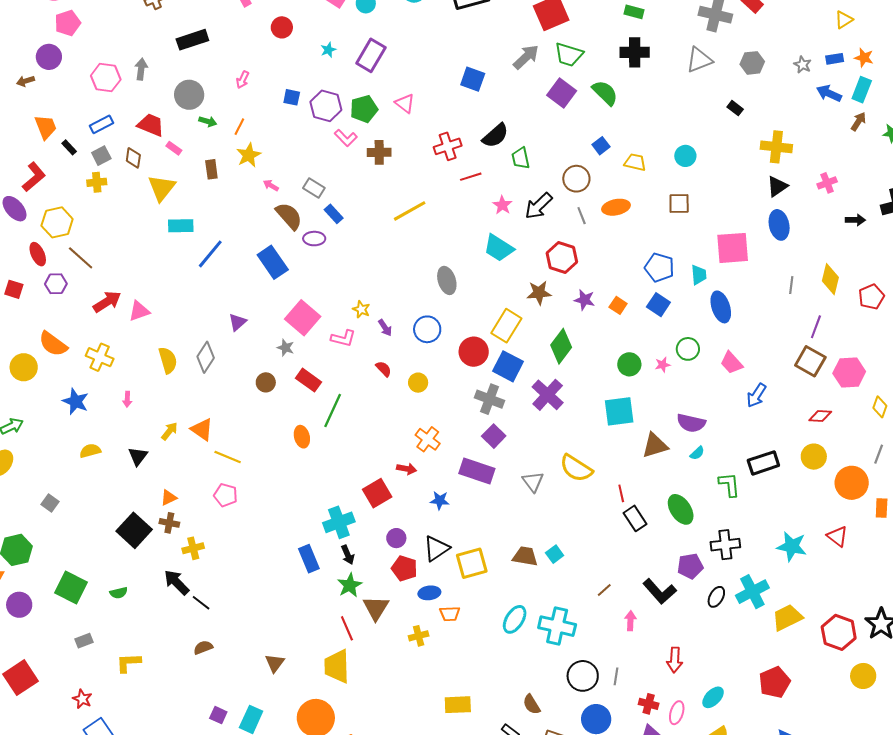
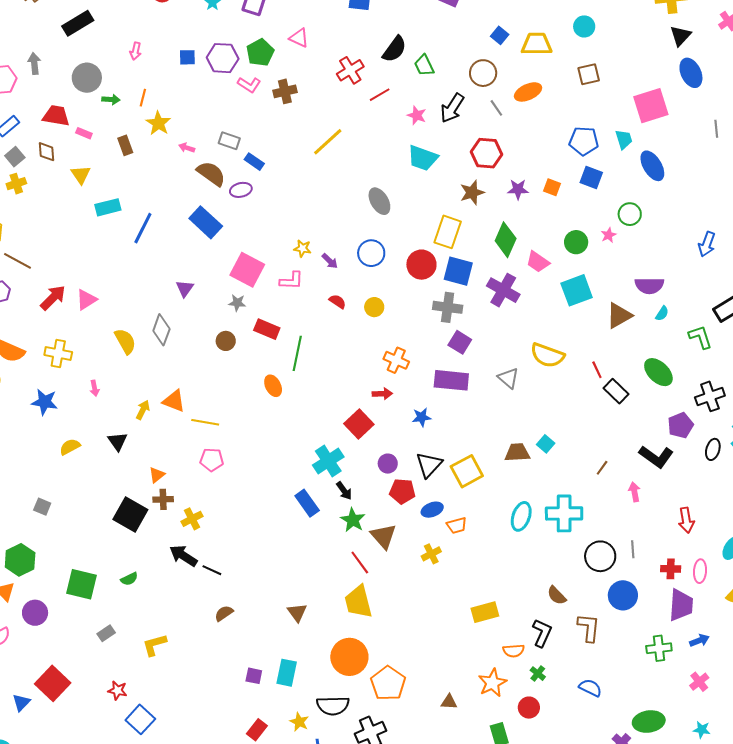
yellow trapezoid: (635, 162) -> (537, 44), size x1.4
yellow triangle: (162, 188) -> (81, 175), size x0.7
pink trapezoid: (731, 363) -> (538, 262), moved

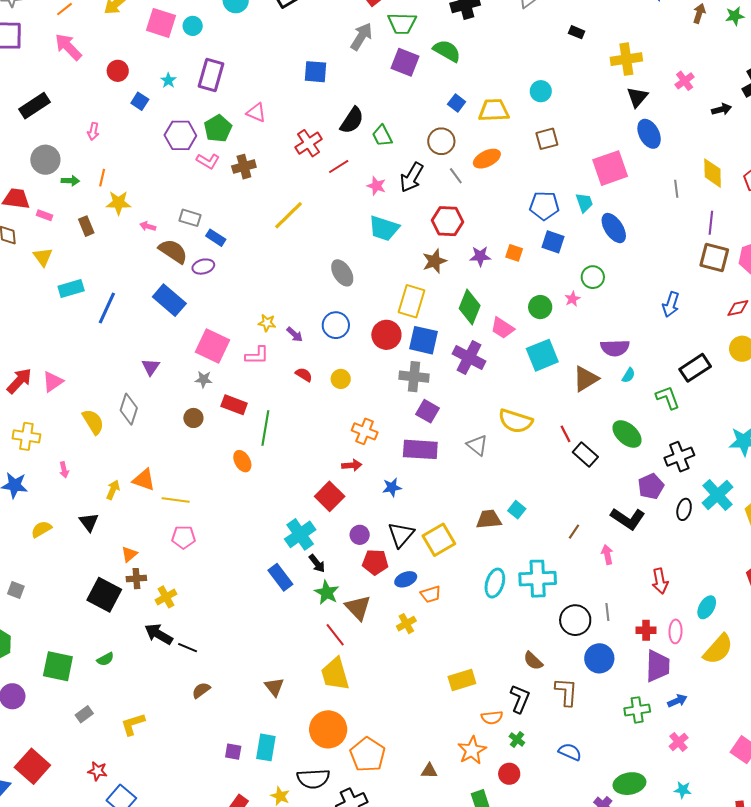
blue square: (187, 57) -> (140, 101), moved, turned 36
yellow star: (158, 123) -> (119, 203), turned -30

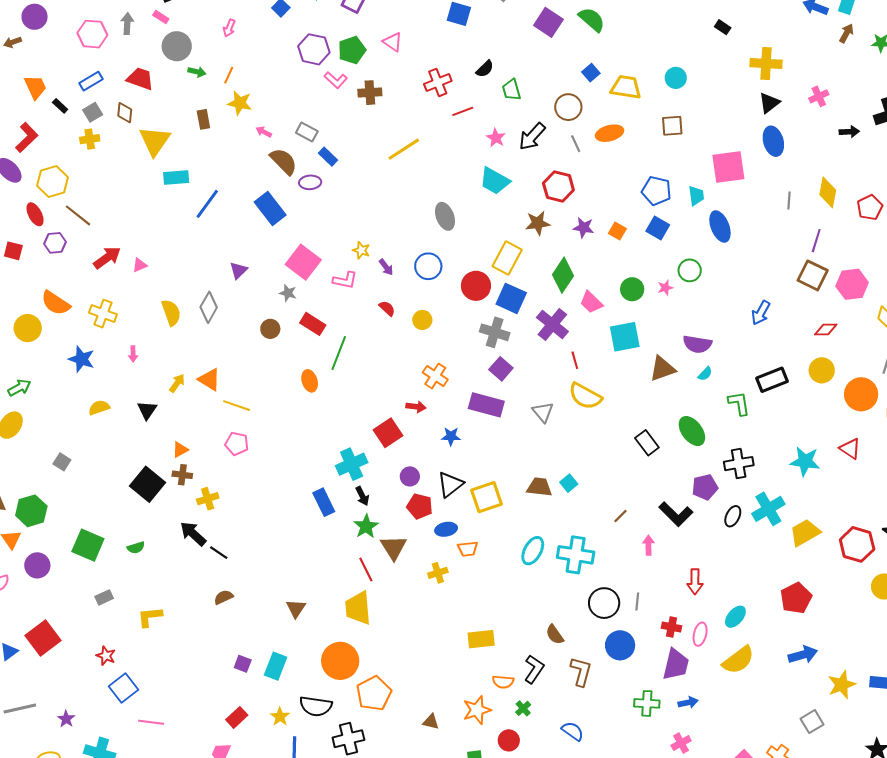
black semicircle: (352, 120) -> (485, 69), size x0.7
pink rectangle: (45, 215) -> (161, 17), moved
yellow triangle: (43, 257) -> (155, 141), size x1.6
pink triangle: (53, 382) -> (140, 265), size x0.7
red line: (565, 434) -> (575, 360), moved

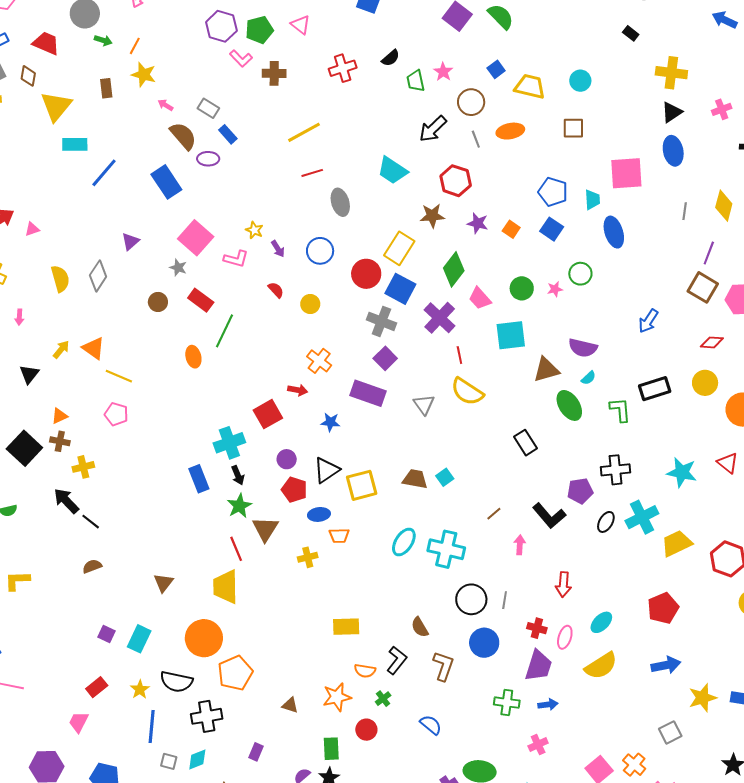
red line: (463, 111) -> (312, 173), moved
pink star: (496, 138) -> (443, 72), moved
green ellipse: (692, 431) -> (569, 405), moved

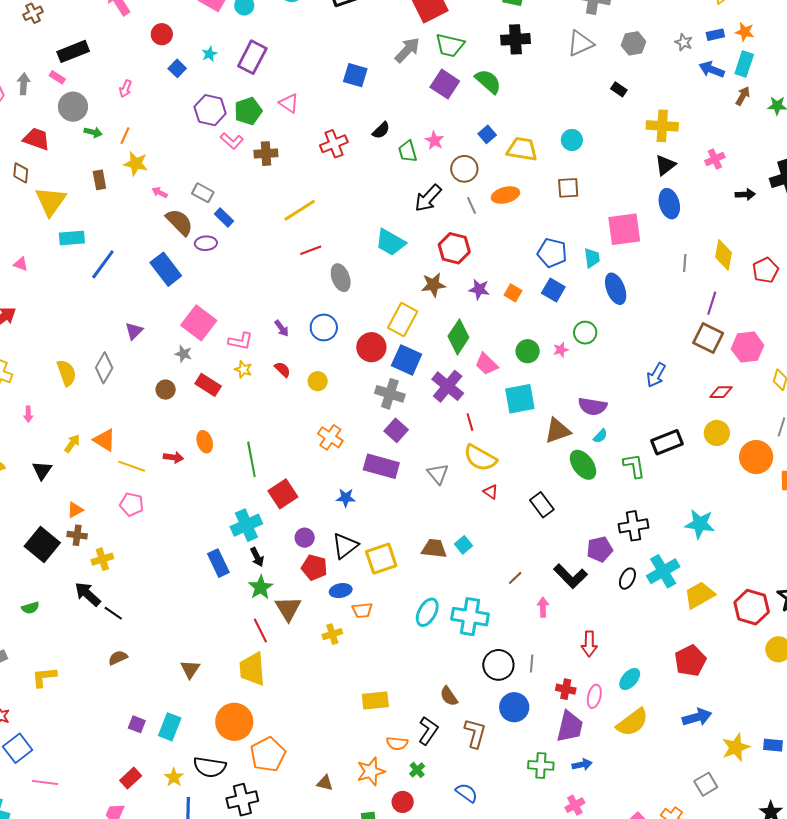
pink triangle: (32, 229) -> (21, 264), moved, turned 42
yellow star: (254, 230) -> (243, 369), moved
green line: (224, 331) -> (251, 459), moved, turned -32
red arrow: (298, 390) -> (173, 457), moved
red triangle: (728, 463) -> (491, 492), moved, size x0.7

